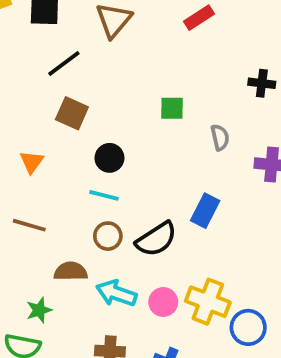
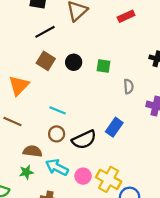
black circle: (109, 158) -> (74, 62), moved
orange triangle: (32, 162) -> (19, 85), size x1.5
green star: (39, 310) -> (26, 172), moved

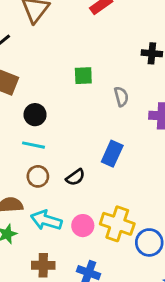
black circle: (74, 62) -> (35, 115), moved
black semicircle: (84, 140) -> (75, 177), size x0.6

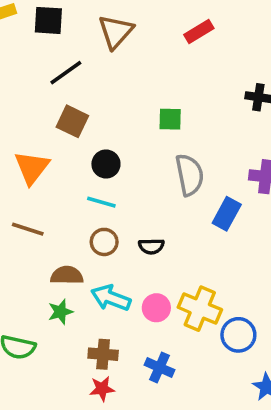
gray semicircle: (121, 97) -> (190, 175), moved, size x1.6
blue rectangle: (112, 154) -> (227, 214), moved
black semicircle: (75, 177) -> (151, 246), turned 30

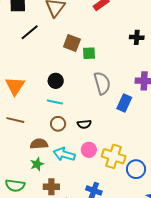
brown square: (72, 121) -> (72, 43), moved
pink circle: (156, 308) -> (89, 150), moved
brown cross: (103, 354) -> (51, 187), moved

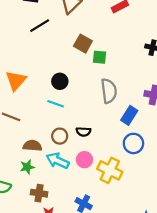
brown circle: (58, 124) -> (60, 136), moved
blue circle: (136, 169) -> (133, 143), moved

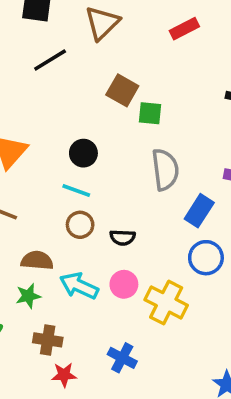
brown circle: (60, 136) -> (80, 225), moved

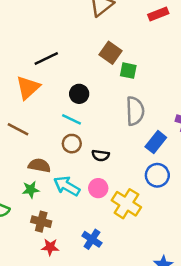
black line: (50, 60) -> (46, 59), moved

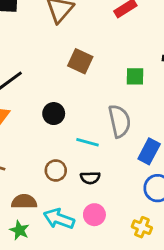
green square: (128, 71) -> (135, 76), moved
cyan line: (72, 119) -> (87, 142), moved
green star: (31, 190) -> (19, 230), turned -30
yellow cross: (126, 204) -> (142, 227), moved, size x0.6

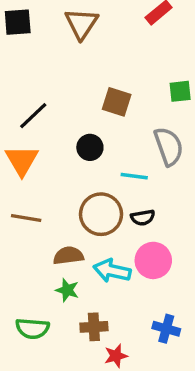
brown square: (80, 61) -> (117, 102), moved
brown circle: (56, 170) -> (101, 214), size x1.6
pink circle: (94, 215) -> (153, 260), size x1.4

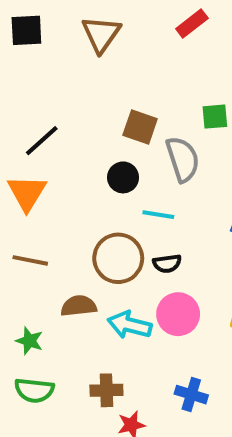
gray semicircle: (169, 146) -> (183, 159), moved
black circle: (90, 147) -> (123, 177), moved
green star: (67, 290) -> (29, 341), moved

